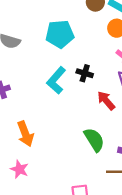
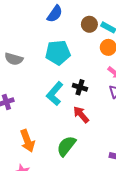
red arrow: (106, 101) -> (81, 115), moved
green semicircle: (94, 140) -> (66, 146), moved, turned -110

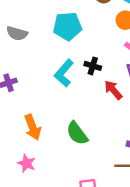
red arrow: (81, 115) -> (113, 90), moved
green semicircle: (66, 146) -> (77, 133), turned -75

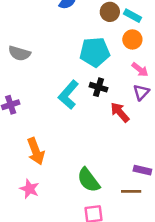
cyan pentagon: (67, 26) -> (95, 52), moved
green semicircle: (77, 133) -> (88, 180), moved

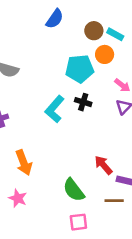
orange circle: (132, 39) -> (105, 54), moved
red arrow: (120, 112) -> (103, 165), moved

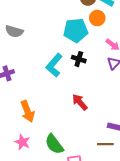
red arrow: (103, 165) -> (80, 102), moved
green semicircle: (74, 190) -> (54, 144), moved

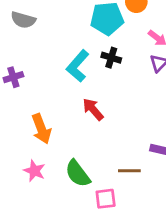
red arrow: (80, 102) -> (93, 109), moved
brown line: (105, 144) -> (129, 171), moved

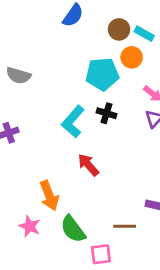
orange arrow: (41, 129) -> (49, 196), moved

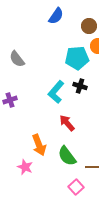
gray semicircle: (19, 75) -> (17, 59), turned 36
green semicircle: (73, 229) -> (67, 156), moved
pink square: (101, 254) -> (76, 187), turned -35

